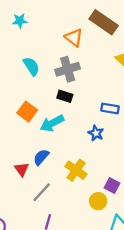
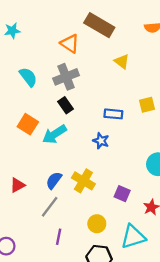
black rectangle: (65, 96) -> (66, 105), turned 42
blue semicircle: (41, 157) -> (54, 180), moved
red triangle: (22, 169) -> (18, 185), moved, turned 42
yellow circle: (98, 201) -> (97, 224), moved

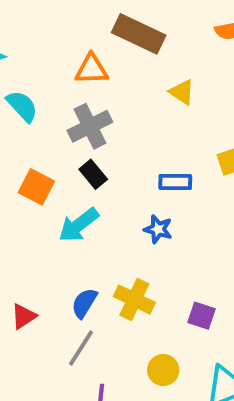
orange triangle: (70, 44) -> (91, 69), turned -30
cyan semicircle: (28, 77) -> (22, 106), moved
orange square: (28, 124) -> (36, 187), moved

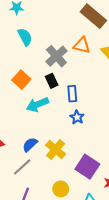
orange triangle: (91, 69) -> (82, 45), moved
gray cross: (90, 126) -> (56, 56), turned -30
blue rectangle: (175, 182) -> (72, 94), moved, turned 70
purple square: (202, 316) -> (87, 167), size x1.6

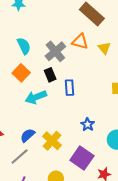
cyan semicircle: (25, 37) -> (24, 46), moved
blue star: (77, 117) -> (88, 124), moved

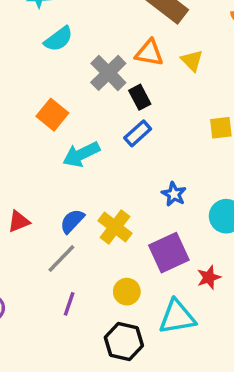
cyan semicircle: (24, 46) -> (58, 39), moved, turned 84
black rectangle: (50, 75) -> (140, 97), moved
blue rectangle: (70, 88) -> (138, 133), turned 56
purple square: (82, 158) -> (169, 253), turned 35

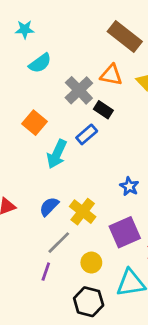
black rectangle: (140, 97) -> (103, 110), turned -30
blue rectangle: (138, 133) -> (87, 134), moved
cyan arrow: (81, 154) -> (57, 154), turned -40
gray line: (61, 258) -> (59, 243), moved

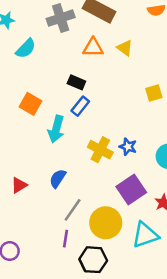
gray cross: (79, 90) -> (61, 18), moved, turned 36
black rectangle: (103, 110) -> (76, 82), moved
yellow cross: (83, 212) -> (100, 150), moved
yellow circle: (91, 263) -> (106, 223), size x1.6
black hexagon: (89, 302) -> (93, 260), moved

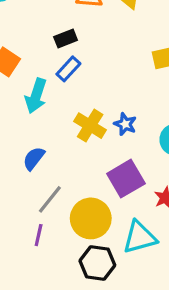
black rectangle: (76, 82) -> (66, 39), turned -48
black hexagon: (93, 260) -> (97, 263), moved

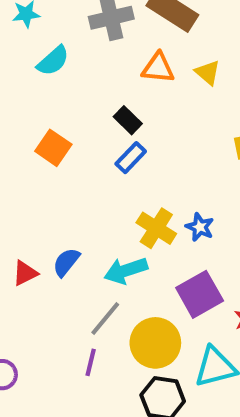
black rectangle: (66, 39) -> (128, 120), turned 65
cyan arrow: (36, 96) -> (126, 271), moved, turned 52
blue semicircle: (34, 158) -> (66, 262), moved

